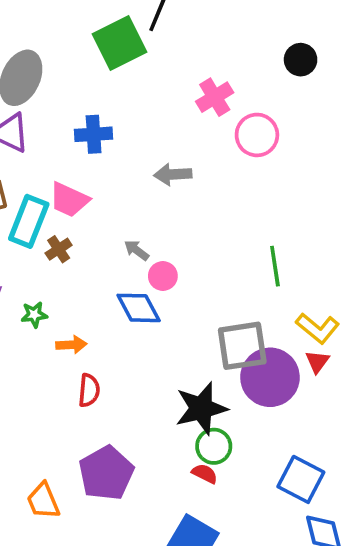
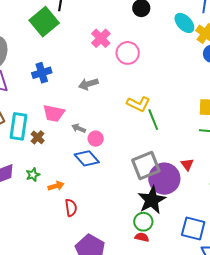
pink trapezoid: (69, 200) -> (54, 113), moved
yellow L-shape: (318, 328) -> (138, 104), moved
black star: (201, 408) -> (152, 200), moved

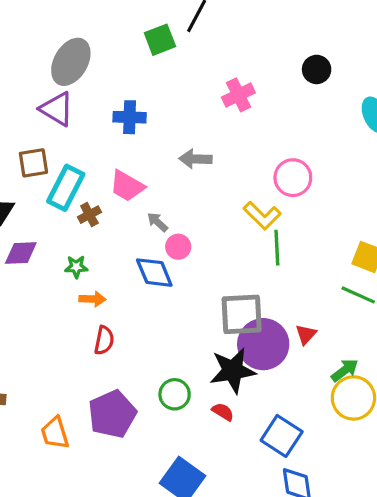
green square: (44, 22) -> (160, 40), size x0.7
pink circle: (128, 53) -> (293, 178), moved
green star: (33, 175) -> (76, 267), moved
green circle: (143, 222) -> (175, 394), moved
red semicircle: (142, 237) -> (223, 412), moved

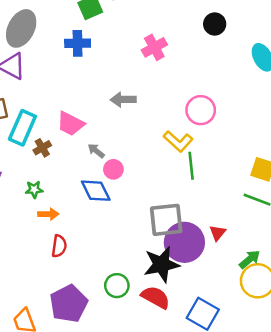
blue cross: (130, 117) -> (78, 43), moved
red semicircle: (223, 412) -> (156, 297), size x1.6

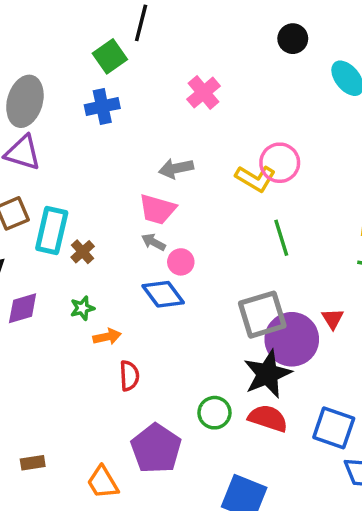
black circle: (215, 24) -> (293, 39), moved
pink trapezoid: (71, 124) -> (157, 209), moved
yellow L-shape: (178, 141) -> (255, 179), moved

